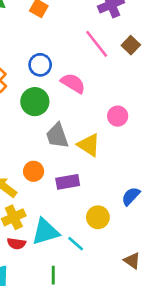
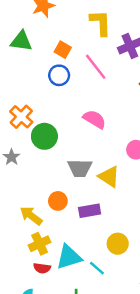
pink line: (97, 44) -> (96, 67), moved
blue circle: (40, 65) -> (59, 75), moved
green circle: (35, 102) -> (44, 136), moved
gray trapezoid: (57, 136) -> (80, 168), turned -70

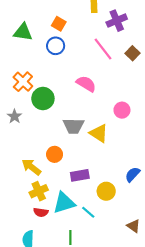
green triangle: (21, 41) -> (23, 32), moved
pink line: (96, 67) -> (103, 49), moved
purple rectangle: (90, 211) -> (80, 175), moved

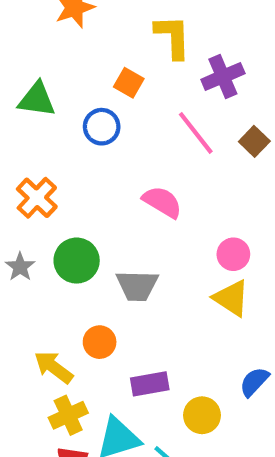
orange square: (59, 24) -> (129, 83), moved
green circle: (43, 99) -> (77, 261), moved
yellow triangle: (99, 133) -> (231, 298), moved

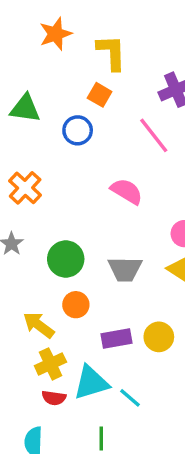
yellow L-shape: (173, 37) -> (111, 52), moved
green circle: (77, 261) -> (66, 259), moved
gray trapezoid: (137, 286) -> (125, 269), moved
yellow circle: (202, 415) -> (159, 337), moved

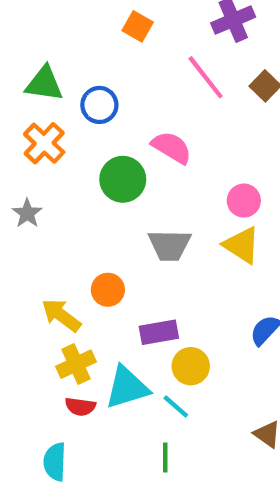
green triangle: (25, 108) -> (44, 84), moved
blue circle: (78, 130) -> (99, 105), moved
green circle: (66, 259) -> (123, 179), moved
yellow circle: (159, 337) -> (191, 366), moved
green line: (101, 438) -> (165, 458), moved

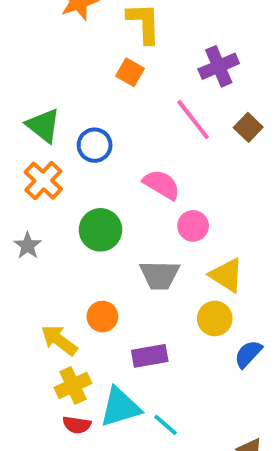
green triangle: (44, 84) -> (43, 125), turned 30
green circle: (123, 179) -> (100, 230), moved
pink circle: (244, 201) -> (193, 226), moved
yellow circle: (191, 366) -> (215, 318), moved

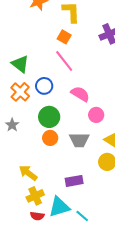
pink line: (193, 120) -> (64, 61), moved
blue circle: (95, 145) -> (44, 86), moved
orange circle: (102, 317) -> (50, 138), moved

